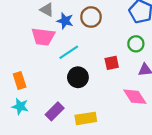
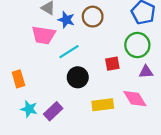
green circle: (136, 44) -> (137, 45), size x1.5
cyan star: (20, 106) -> (29, 109), moved
yellow rectangle: (86, 118) -> (103, 105), moved

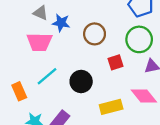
brown circle: (93, 17) -> (95, 34), moved
cyan line: (69, 52) -> (47, 76), moved

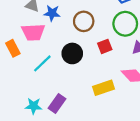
black circle: (81, 81) -> (72, 53), moved
orange rectangle: (19, 91) -> (13, 48), moved

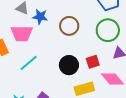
red square: (105, 46) -> (93, 62), moved
black circle: (72, 53) -> (69, 65), moved

